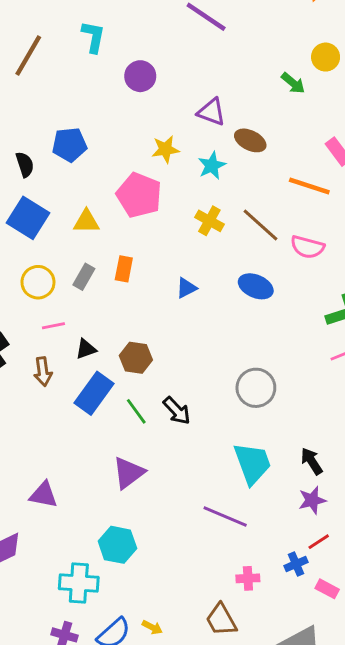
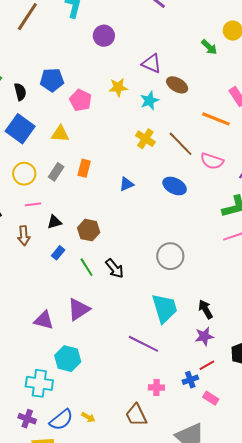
pink pentagon: (139, 195) -> (80, 100), moved, size x0.7
blue rectangle: (94, 393) -> (58, 253), size x0.5
purple triangle: (44, 495) -> (44, 320), moved

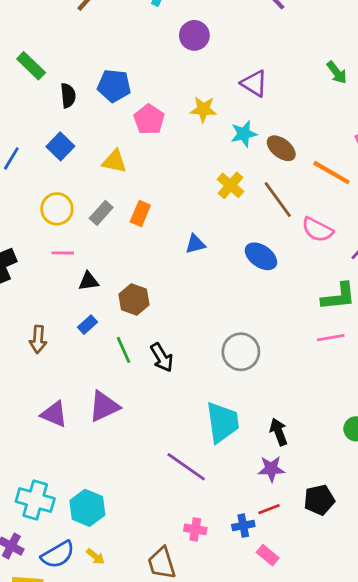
brown ellipse: (177, 85) -> (281, 148), moved
blue square: (20, 129) -> (60, 146), size x0.7
brown arrow: (24, 236) -> (38, 339), moved
cyan hexagon: (68, 359) -> (87, 508), moved

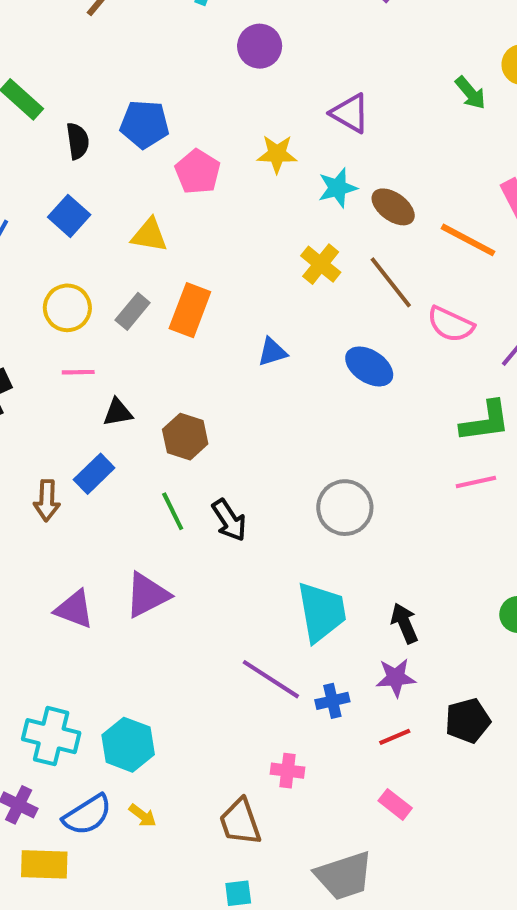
orange rectangle: (140, 213) -> (190, 310), size x1.4
blue rectangle: (87, 325) -> (94, 474), moved, size x1.4
blue cross: (243, 526) -> (332, 701), moved

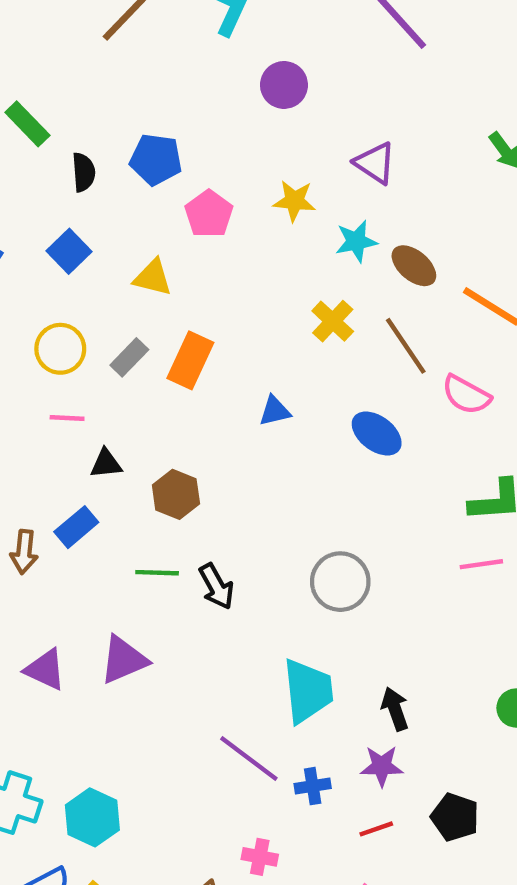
green line: (173, 511) -> (157, 573), turned -66
black pentagon: (468, 721) -> (455, 817), turned 30

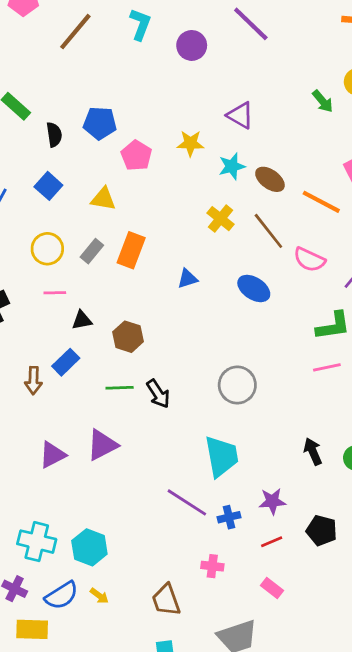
purple circle: (284, 85) -> (192, 45), moved
purple triangle: (45, 669) -> (52, 455), turned -48
black arrow: (395, 709) -> (313, 451), moved
pink cross: (260, 857) -> (212, 566), moved

